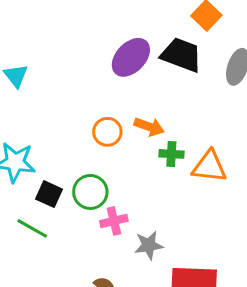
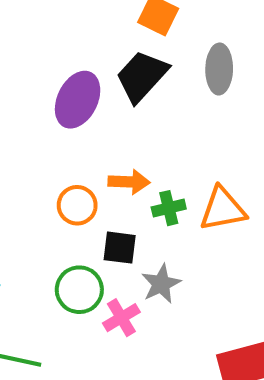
black trapezoid: (181, 55) -> (142, 76), turned -51
black square: (49, 194) -> (120, 248), moved
gray star: (149, 245) -> (161, 284), moved

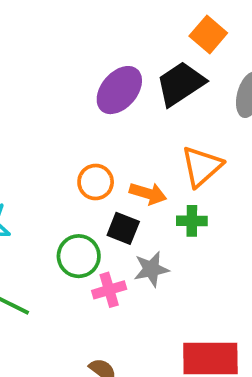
orange arrow: (129, 182) -> (148, 193), moved
green cross: (169, 208) -> (192, 221), moved
orange triangle: (223, 209) -> (202, 166), moved, turned -45

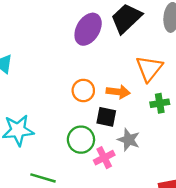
green cross: (192, 221) -> (160, 103), moved
gray star: (151, 269) -> (129, 140), turned -30

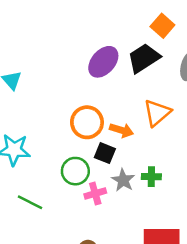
orange circle: (83, 90) -> (87, 122), size x1.4
green cross: (160, 103) -> (151, 177), moved

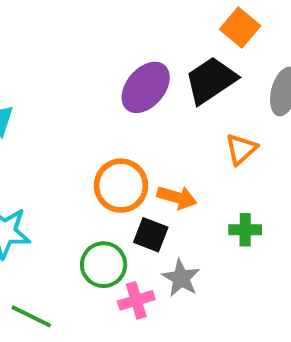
orange triangle: (157, 113) -> (241, 149), moved, size x0.7
green cross: (151, 177) -> (245, 230), moved

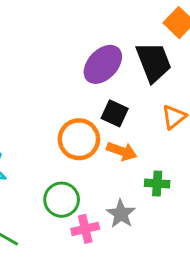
black trapezoid: (211, 80) -> (154, 62), turned 99
green cross: (245, 230) -> (157, 183), moved
black square: (151, 235) -> (115, 113), moved

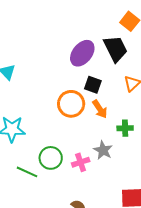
orange arrow: (122, 151) -> (100, 109), turned 42
green circle: (62, 200) -> (51, 158), moved

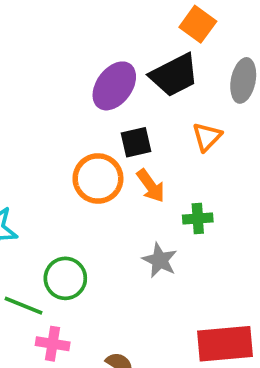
black trapezoid: (116, 49) -> (174, 75), turned 92
black square: (93, 85) -> (136, 142), turned -30
pink cross: (81, 162) -> (53, 344), moved, turned 30

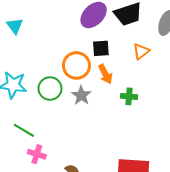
gray star: (160, 260) -> (81, 95), moved
green circle: (65, 278) -> (50, 89), moved

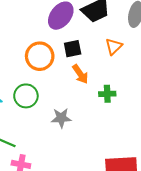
orange circle: (76, 65) -> (40, 56), moved
gray star: (81, 95) -> (61, 118), moved, turned -30

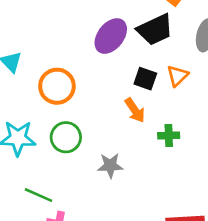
black square: (73, 49) -> (145, 79), moved, turned 30
orange circle: (40, 56) -> (57, 86), moved

